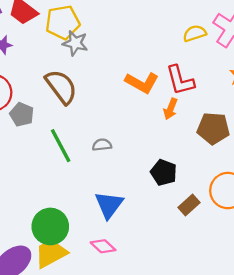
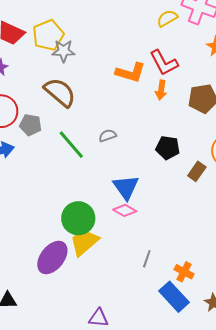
pink diamond: (103, 246) -> (125, 210), moved

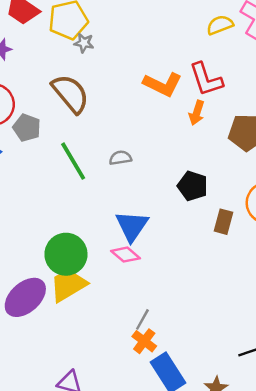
gray star: (64, 51) -> (84, 43), size x0.7
brown rectangle: (197, 171) -> (224, 222), turned -30
orange cross: (184, 272) -> (144, 341), moved

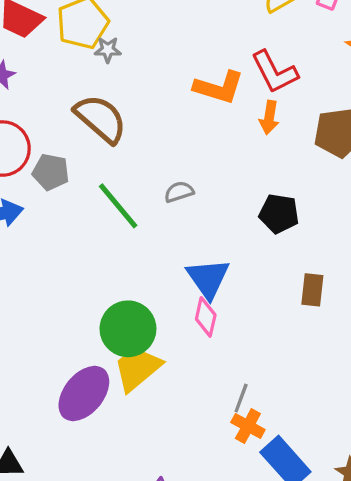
brown rectangle: (224, 222) -> (312, 290), moved
pink diamond: (126, 255) -> (206, 317), turned 72

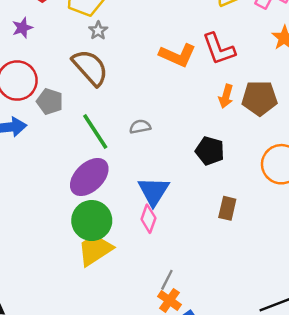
gray star: (108, 50) -> (98, 31), moved, turned 30
orange arrow: (269, 117) -> (226, 96), moved
purple ellipse: (84, 394) -> (89, 177), moved

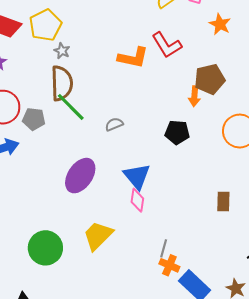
brown semicircle: (90, 67) -> (62, 83), turned 52
orange arrow: (226, 96) -> (194, 96), moved
green line: (95, 132) -> (71, 107), moved
brown rectangle: (227, 208) -> (223, 202), moved
green circle: (92, 221) -> (45, 248), moved

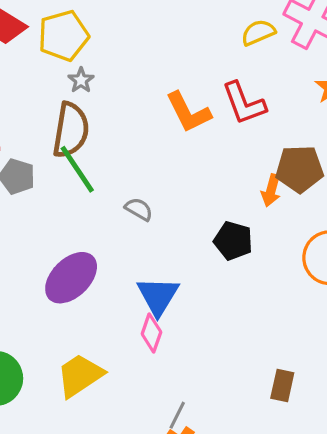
orange L-shape: (133, 58) -> (188, 112), turned 40
gray semicircle: (114, 124) -> (139, 209), turned 42
brown rectangle: (223, 202) -> (282, 386), moved

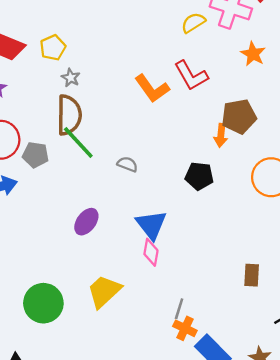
yellow pentagon: (63, 36) -> (53, 48), size x0.7
purple ellipse: (71, 278) -> (86, 222), size x0.7

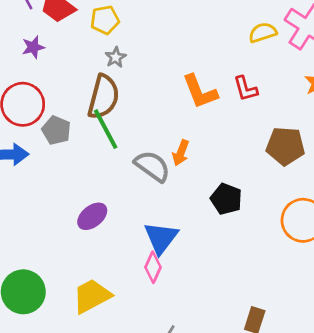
red L-shape: (191, 76) -> (246, 89), size x0.7
orange arrow: (221, 135) -> (181, 153), moved
gray semicircle: (127, 164) -> (152, 166), size x1.6

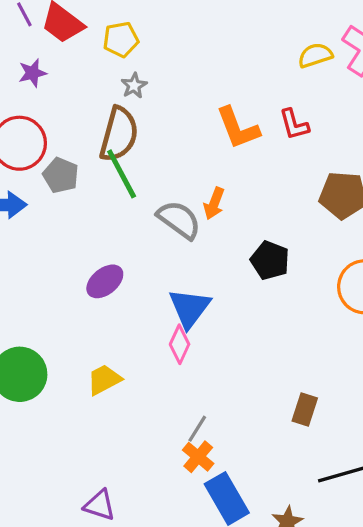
yellow trapezoid: (92, 296) -> (104, 380), size x0.7

